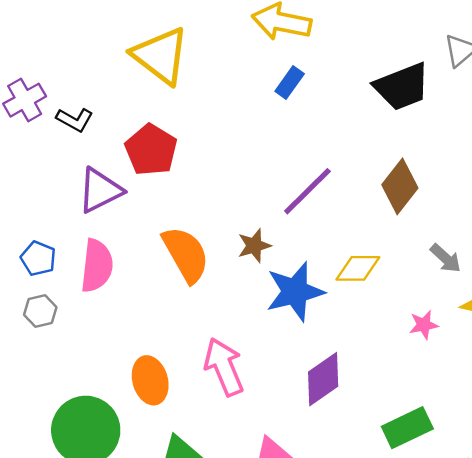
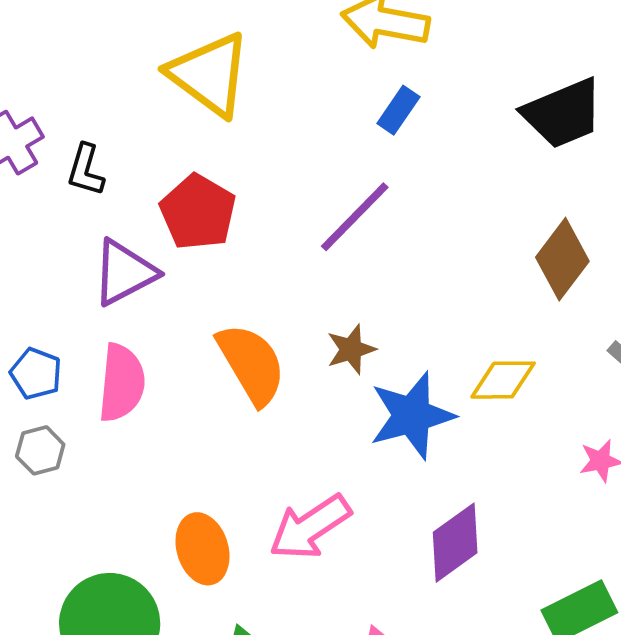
black L-shape: (75, 120) -> (86, 170), turned 78
purple line: (307, 191) -> (355, 217), moved
pink arrow: (224, 367) -> (310, 527), turned -100

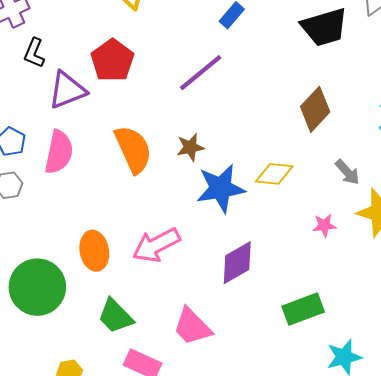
black L-shape: (86, 170) -> (34, 53), moved

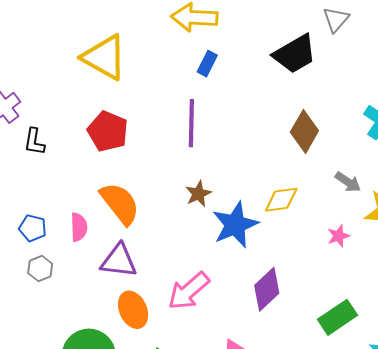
purple line: (201, 73) -> (191, 123), turned -36
purple triangle: (67, 90) -> (119, 261), moved, turned 42
orange semicircle: (133, 149) -> (120, 203), moved
pink semicircle: (59, 152) -> (79, 227), size x0.7

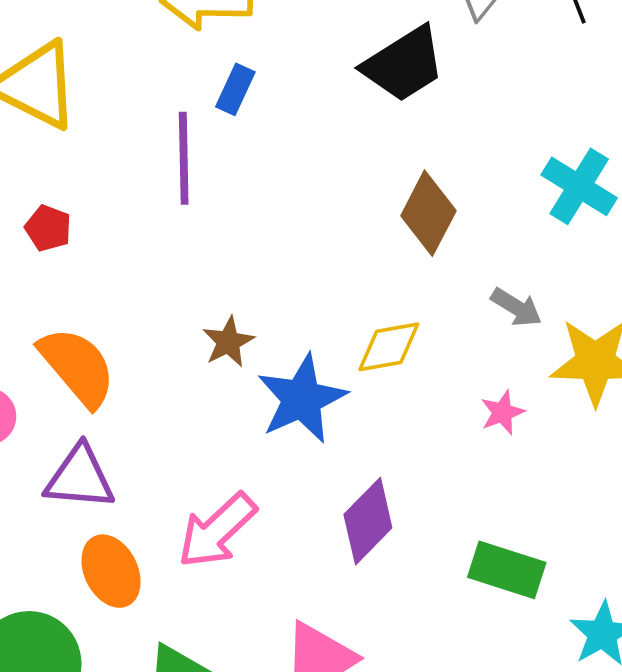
purple line: (191, 123) -> (184, 158), moved
red pentagon: (108, 131) -> (48, 228), size x0.6
green rectangle: (337, 317) -> (507, 570), turned 54

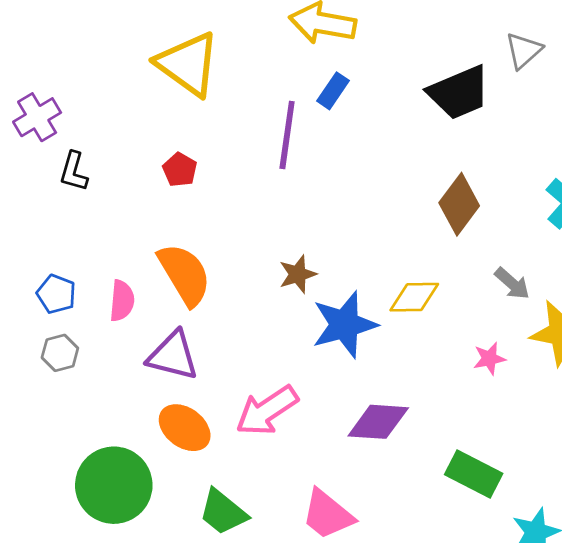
purple diamond: (368, 521) -> (378, 422), turned 40
orange ellipse: (111, 571) -> (185, 428), turned -36

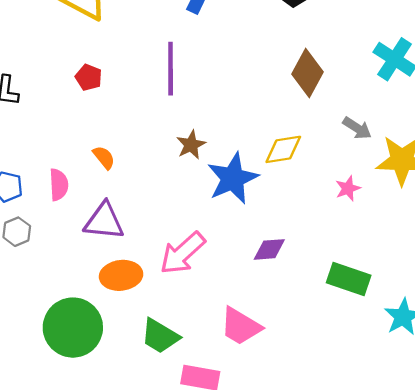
purple line: (287, 135) -> (171, 69), moved
orange semicircle: (185, 274) -> (104, 157), size x0.5
purple diamond: (378, 422) -> (269, 249), size x0.7
orange ellipse: (185, 428) -> (121, 275), turned -36

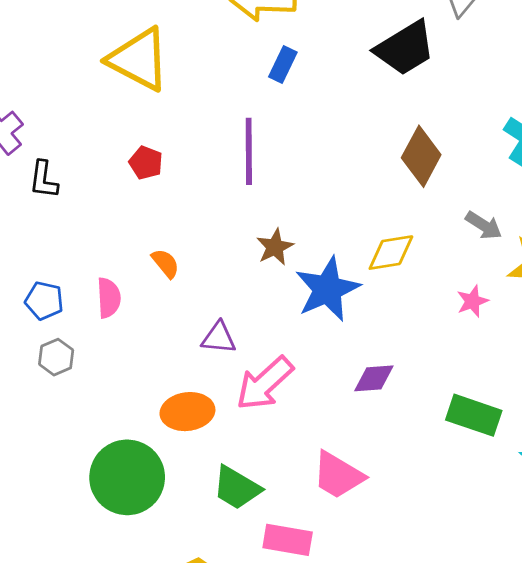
purple triangle: (104, 221) -> (219, 338), moved, size x0.7

